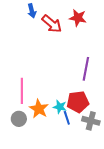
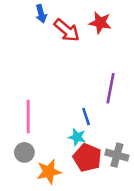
red pentagon: (78, 102) -> (87, 158), moved, turned 30
orange star: (39, 109) -> (49, 172), moved, turned 30
blue line: (67, 118) -> (86, 116), moved

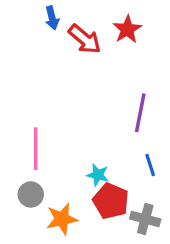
red star: (100, 23) -> (127, 29), turned 30
blue line: (86, 116) -> (150, 165), moved
gray cross: (117, 155) -> (145, 219), moved

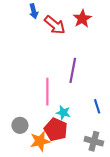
purple line: (140, 113) -> (73, 70), moved
pink line: (36, 149) -> (47, 92), moved
red pentagon: (111, 201) -> (56, 130), moved

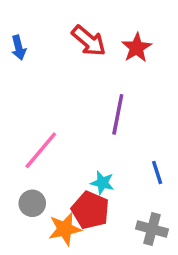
blue arrow: (34, 11) -> (19, 48), moved
red star: (82, 19) -> (137, 48), moved
pink line: (47, 92) -> (41, 150), moved, turned 40

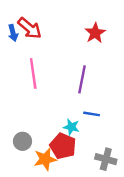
red arrow: (89, 41) -> (30, 28), moved
pink line: (41, 150) -> (33, 73), moved, turned -48
blue line: (157, 173) -> (92, 114), moved, turned -63

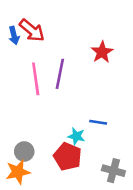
red star: (95, 33) -> (102, 52), moved
purple line: (82, 79) -> (60, 74), moved
orange star: (45, 159) -> (18, 172), moved

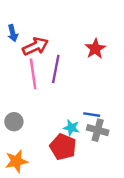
red arrow: (32, 30) -> (35, 46), moved, turned -65
gray circle: (24, 151) -> (14, 122), moved
gray cross: (113, 171) -> (98, 130), moved

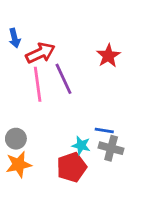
purple line: (56, 69) -> (63, 79), turned -36
red pentagon: (63, 147) -> (72, 167), turned 30
orange star: (16, 161) -> (19, 164), moved

